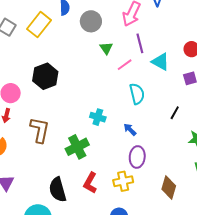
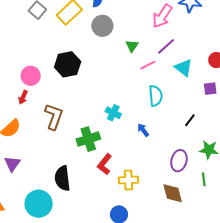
gray circle: (91, 21) -> (102, 26), moved
purple line: (140, 43) -> (166, 46), turned 54
purple ellipse: (137, 157) -> (179, 161), moved
red L-shape: (90, 183) -> (105, 164), moved
brown diamond: (169, 187) -> (173, 193), turned -40

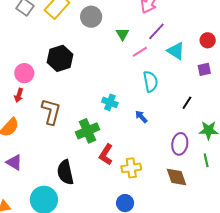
purple triangle: (12, 164) -> (14, 162), turned -30

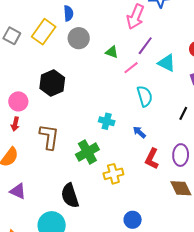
green triangle: (122, 34) -> (112, 52), turned -32
red L-shape: (106, 154) -> (152, 159), moved
yellow cross: (131, 168) -> (113, 174), moved

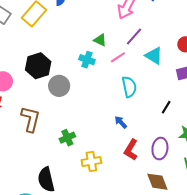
gray circle: (79, 38) -> (59, 86), moved
cyan cross: (107, 121) -> (87, 60), moved
green cross: (87, 152) -> (67, 138), size x0.7

